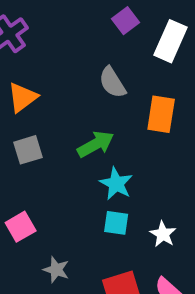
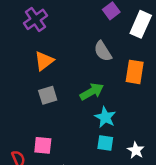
pink square: (21, 227) -> (43, 145), turned 36

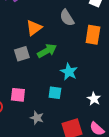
orange triangle: (44, 61) -> (34, 28), moved
green arrow: (92, 92) -> (47, 51), moved
cyan square: (105, 143) -> (55, 93), moved

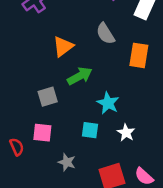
gray square: (22, 54) -> (48, 97), moved
white star: (94, 99) -> (126, 133), moved

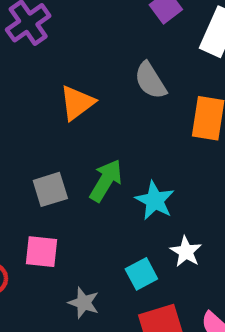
green arrow: (80, 76) -> (106, 181), moved, turned -30
cyan square: (90, 130) -> (141, 274), moved, turned -36

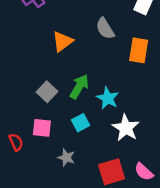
gray square: (50, 189) -> (47, 92), turned -30
white star: (186, 252) -> (126, 128), size x1.5
cyan square: (141, 274) -> (81, 123), moved

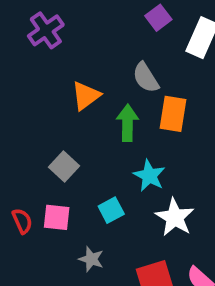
orange rectangle: (139, 50) -> (173, 114), moved
green arrow: (79, 87) -> (128, 123), moved, turned -30
red semicircle: (16, 142) -> (22, 221), moved

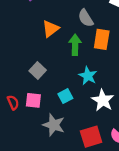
gray star: (91, 259) -> (54, 125), size x1.5

